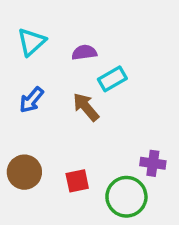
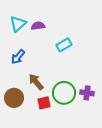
purple semicircle: (84, 52) -> (38, 26), moved
brown arrow: (86, 107) -> (36, 82), moved
green circle: (126, 197) -> (64, 93), moved

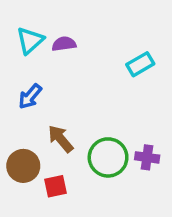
cyan rectangle: (64, 45) -> (140, 64), moved
red square: (44, 103) -> (55, 186), moved

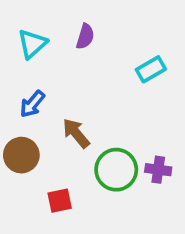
purple semicircle: (64, 44) -> (85, 36), moved, turned 115
brown arrow: (61, 139) -> (76, 133), moved
brown circle: (23, 166) -> (21, 155), moved

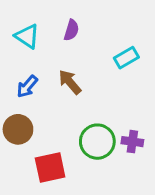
cyan triangle: (32, 44) -> (27, 36), turned -44
brown arrow: (76, 133) -> (70, 82), moved
red square: (60, 201) -> (50, 167), size x1.5

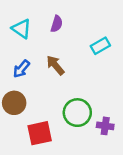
purple cross: (132, 142) -> (105, 126), moved

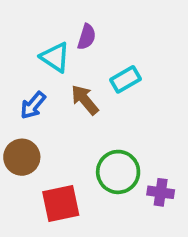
cyan triangle: (21, 29) -> (55, 57), moved
cyan rectangle: (100, 46) -> (125, 79), moved

